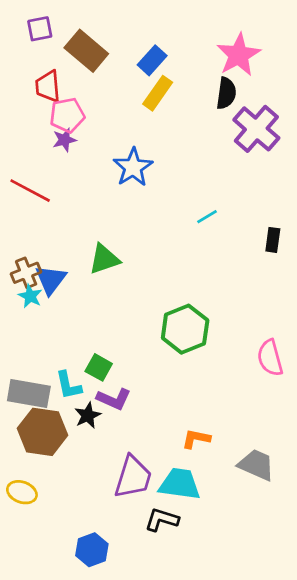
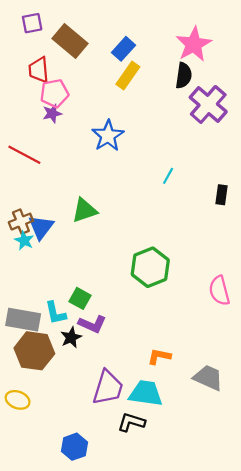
cyan line: (207, 217) -> (168, 176), turned -30

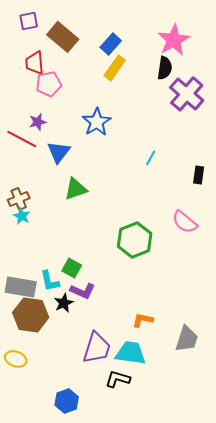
purple star: (52, 113) -> (38, 122), moved
blue triangle: (41, 227) -> (59, 152), moved
pink semicircle: (219, 291) -> (185, 222), moved, turned -36
gray trapezoid: (208, 378) -> (187, 339), turned 84

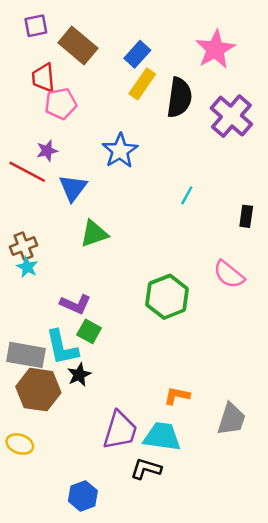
black semicircle: (165, 68) -> (179, 98), moved, size x1.4
cyan L-shape: (50, 281) -> (62, 347), size x1.4
purple L-shape: (83, 291) -> (75, 304), moved

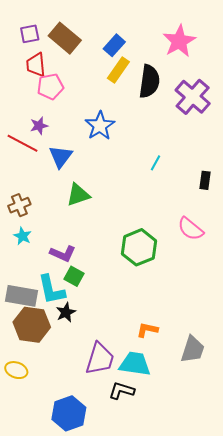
purple square: (36, 26) -> (30, 34), moved
cyan star: (27, 267) -> (22, 236), moved
blue hexagon: (83, 496) -> (69, 413), size x1.4

